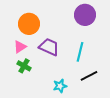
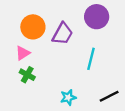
purple trapezoid: (49, 47) -> (62, 34), moved, turned 95
black line: (89, 76) -> (109, 96), moved

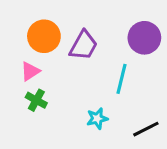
purple circle: (97, 17) -> (144, 38), moved
cyan star: (68, 97) -> (97, 118), moved

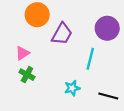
orange circle: (44, 36) -> (37, 15), moved
black line: (146, 129) -> (108, 96), turned 42

